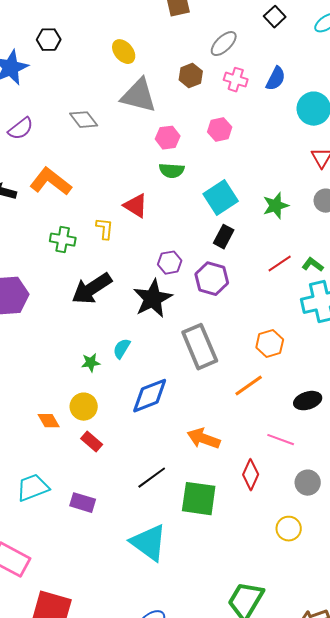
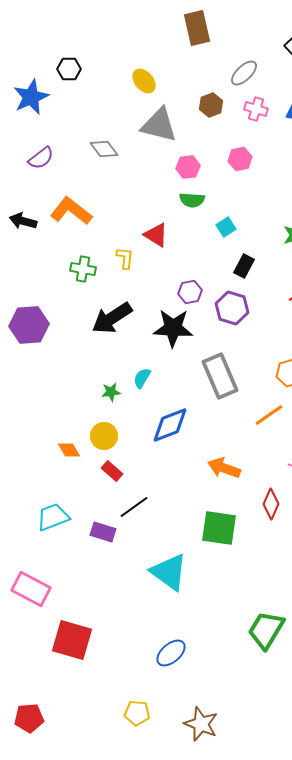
cyan square: (221, 198) -> (226, 227), moved, size x0.6
black star: (153, 299) -> (173, 328), turned 30
black line: (152, 478) -> (134, 507), moved

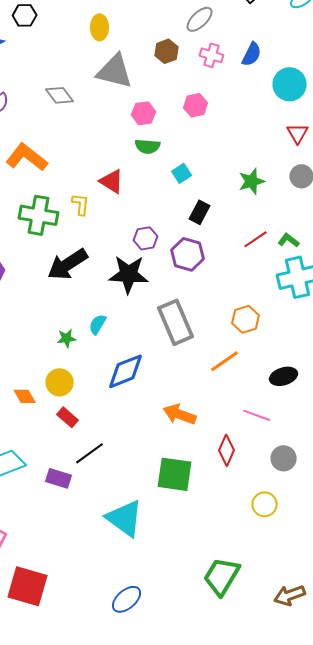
yellow ellipse: (144, 81) -> (100, 27), turned 40
green cross: (83, 269) -> (39, 215), size x1.5

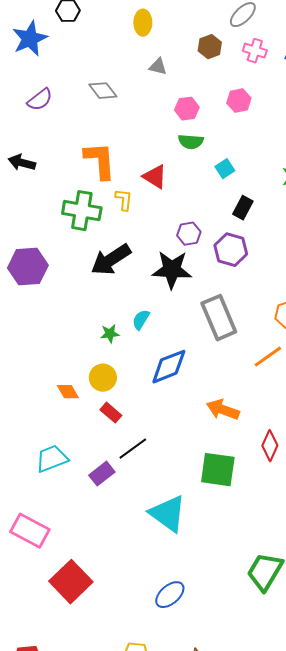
gray triangle: (115, 71) -> (158, 67), size x0.5
orange L-shape: (27, 157) -> (100, 161), moved, turned 48
purple rectangle: (59, 478) -> (102, 474), turned -55
red square: (28, 586) -> (71, 582), turned 30

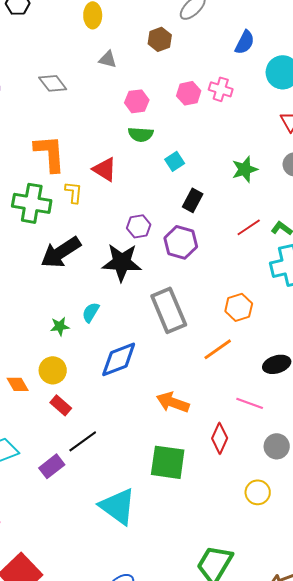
pink cross: (255, 51) -> (221, 89), moved

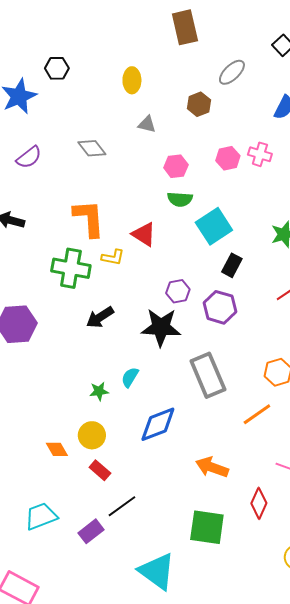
cyan square: (175, 161) -> (214, 226), size x1.8
yellow L-shape: (74, 192) -> (113, 257), turned 95
black arrow: (61, 252) -> (100, 317), size x0.7

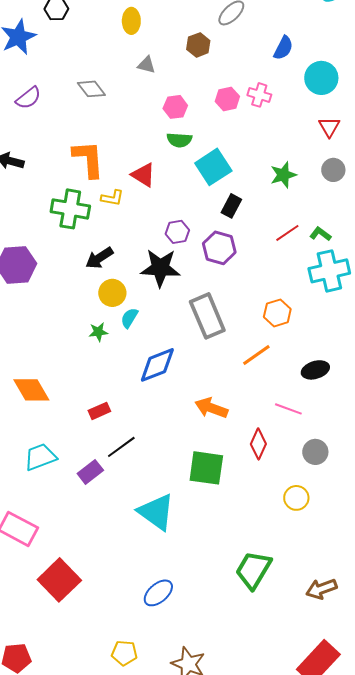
yellow circle: (92, 435) -> (112, 293), moved
orange diamond: (57, 449) -> (31, 390), moved, size x1.6
red rectangle: (100, 470) -> (99, 411), turned -65

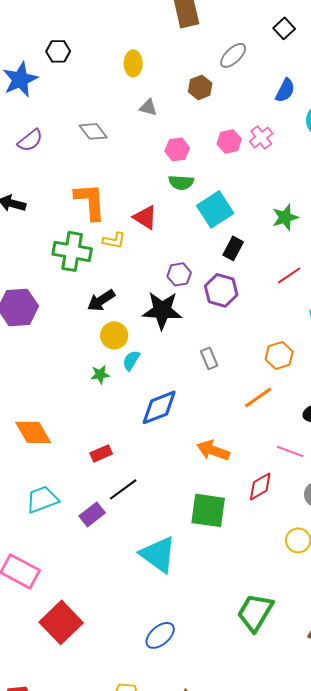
pink cross: (259, 95) -> (261, 137), turned 35
gray rectangle: (207, 316) -> (209, 358), size x0.5
red diamond: (258, 444) -> (260, 486), turned 36

